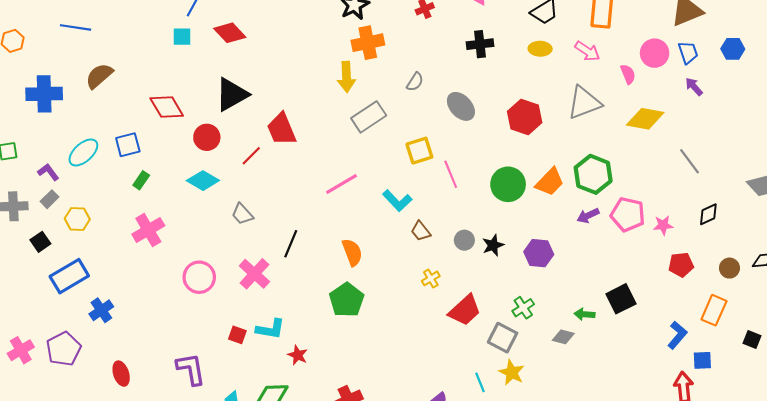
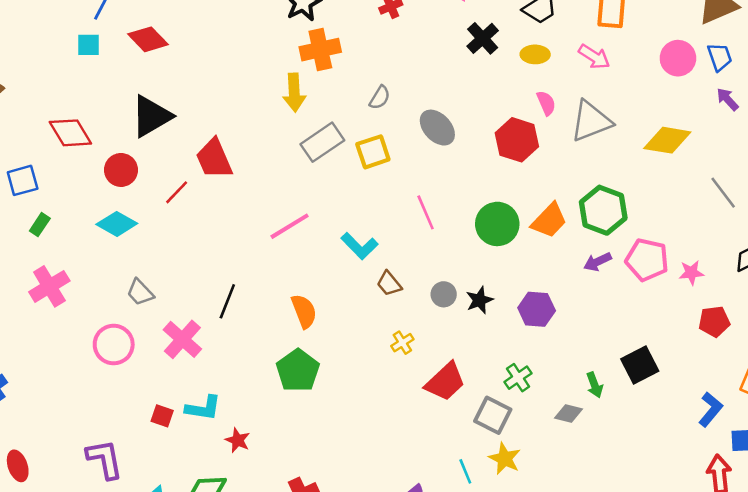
black cross: (480, 44) -> (483, 38), moved, turned -35
pink semicircle: (628, 74) -> (546, 103), moved
yellow square: (419, 151) -> (373, 152), moved
gray trapezoid: (242, 214) -> (140, 292), moved
green arrow: (584, 314) -> (595, 385), turned -114

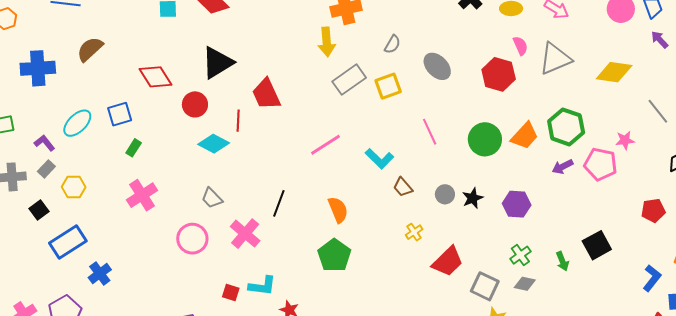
red line: (177, 192) -> (238, 121), turned -40
cyan diamond: (117, 224) -> (214, 144), moved
pink star: (691, 273) -> (625, 140), moved
green cross: (518, 378) -> (520, 255), moved
gray diamond: (568, 413) -> (525, 284), moved

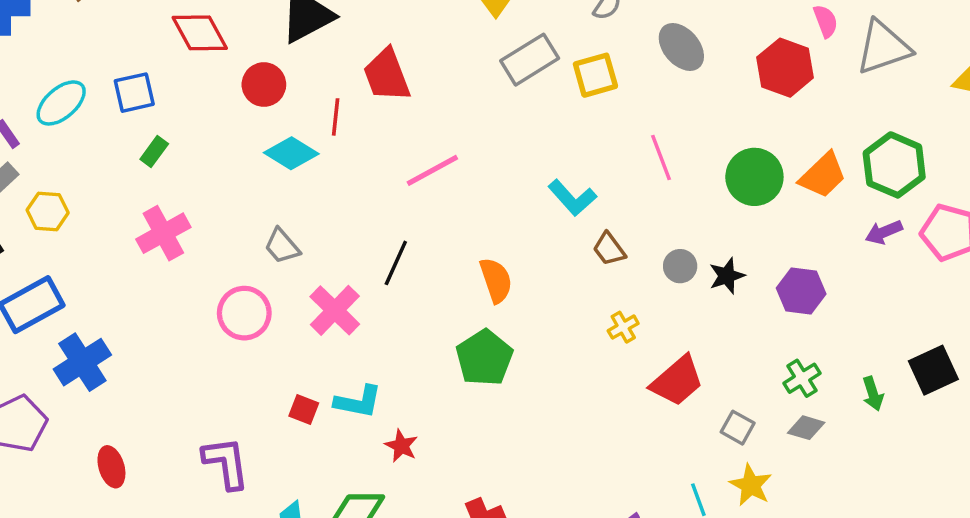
pink line: (325, 145) -> (432, 170), moved
blue cross: (100, 274) -> (82, 362), size x1.4
gray square: (485, 286) -> (738, 428), size x0.7

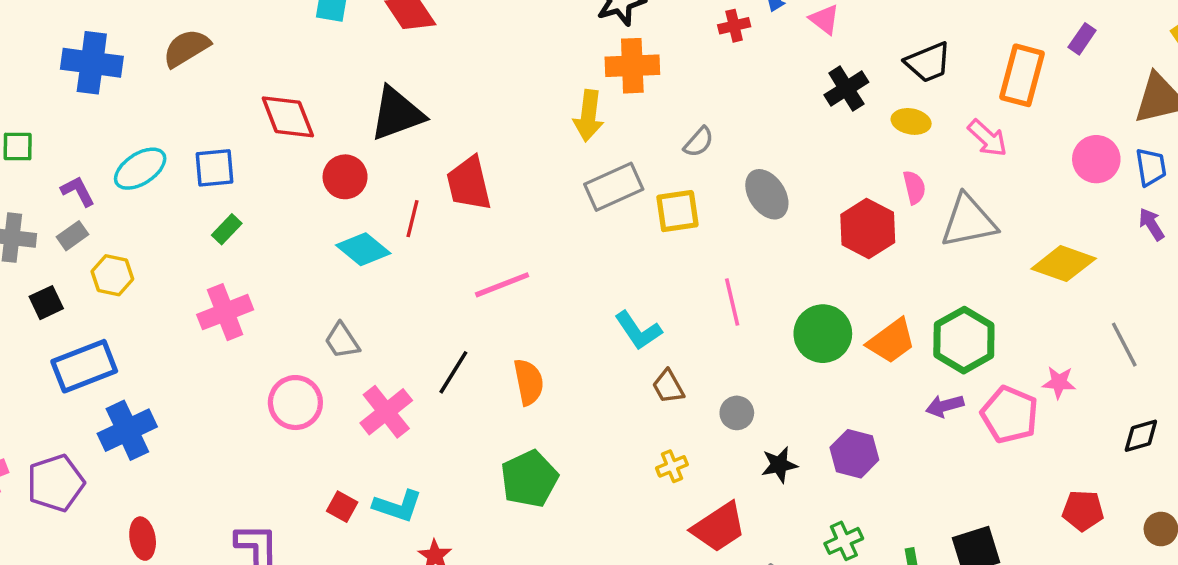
black star: (727, 276) -> (779, 465), moved
orange semicircle: (496, 280) -> (529, 382), moved

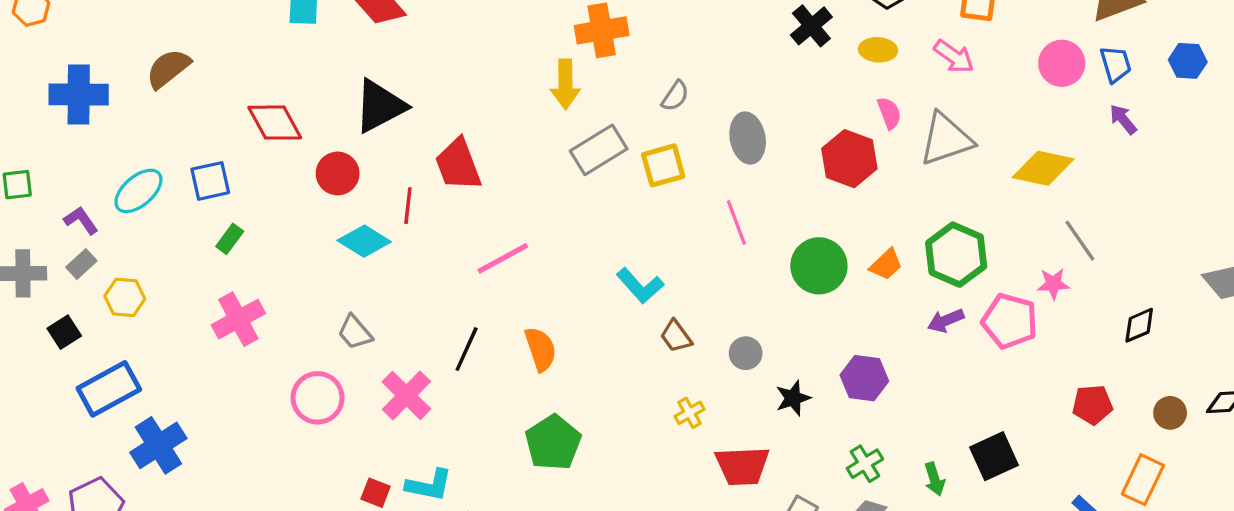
gray ellipse: (767, 194) -> (748, 138), turned 30
pink line: (732, 302) -> (736, 223), moved
orange trapezoid: (891, 341) -> (886, 264), size x0.7
gray line: (1124, 345) -> (1080, 241), moved
red trapezoid: (719, 527) -> (742, 466), turned 38

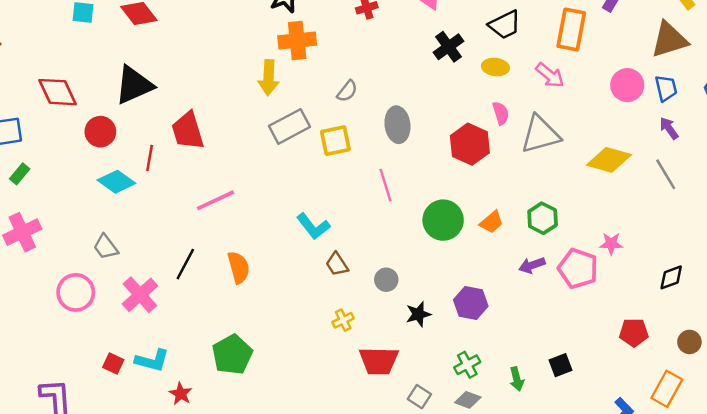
gray line: (1080, 241) -> (666, 174), moved
green hexagon: (956, 255) -> (543, 218), size x0.7
green pentagon: (553, 443) -> (232, 355), moved
black square: (994, 456) -> (561, 365), size x0.7

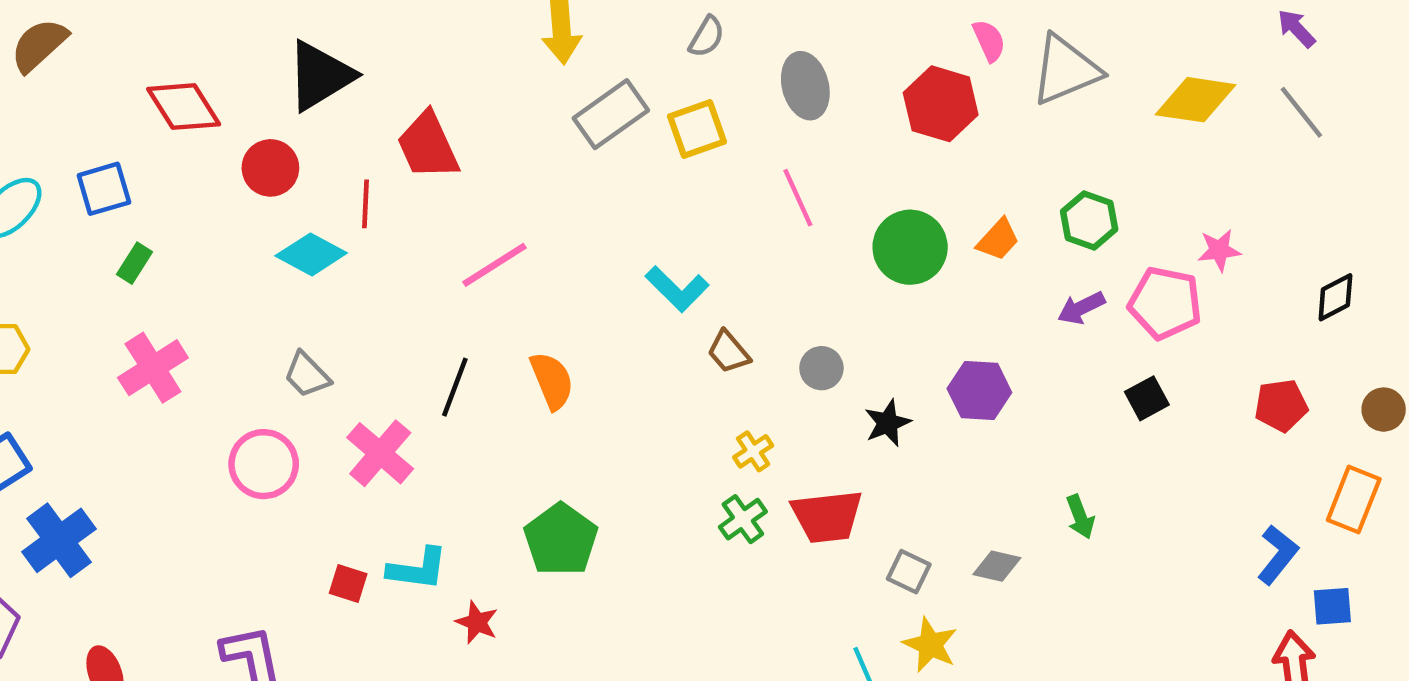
green cross: (467, 365) -> (743, 519), moved
black square: (561, 365) -> (1147, 398), moved

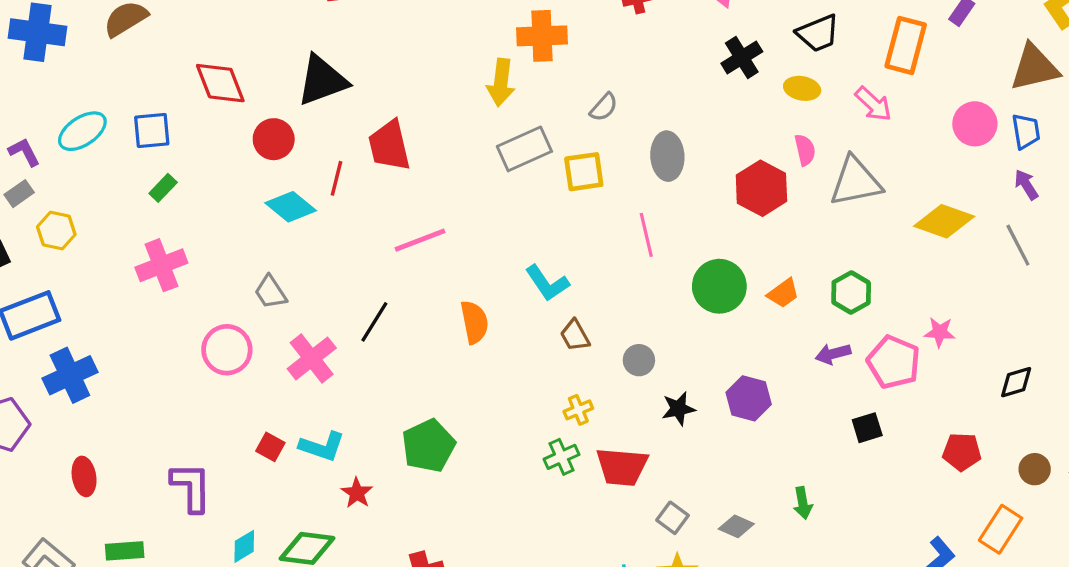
orange semicircle: (552, 381) -> (474, 322), moved

